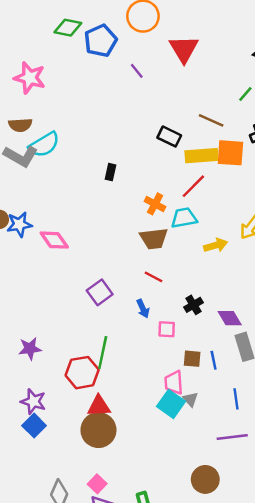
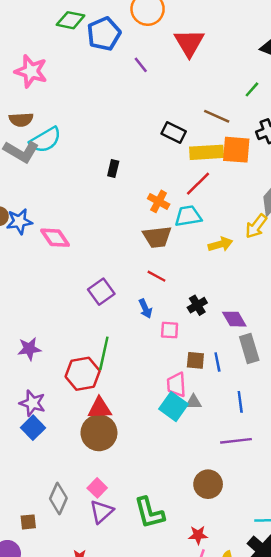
gray triangle: (190, 399) -> (194, 402), turned -49

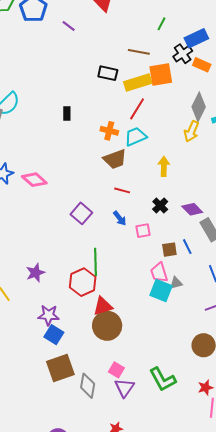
yellow arrow: (220, 244) -> (164, 166), moved, turned -60
brown square: (28, 522) -> (60, 368), moved, size x2.0

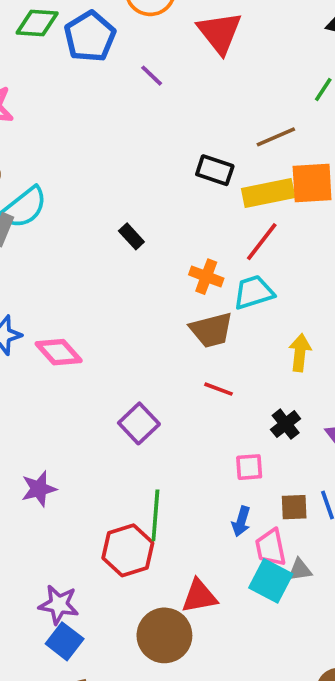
brown line: (139, 52) -> (276, 137), turned -40
black rectangle: (67, 113) -> (131, 236), turned -48
blue arrow: (120, 218) -> (241, 521), moved, turned 49
purple star: (35, 273) -> (39, 489), moved
red triangle: (103, 306) -> (199, 596), moved

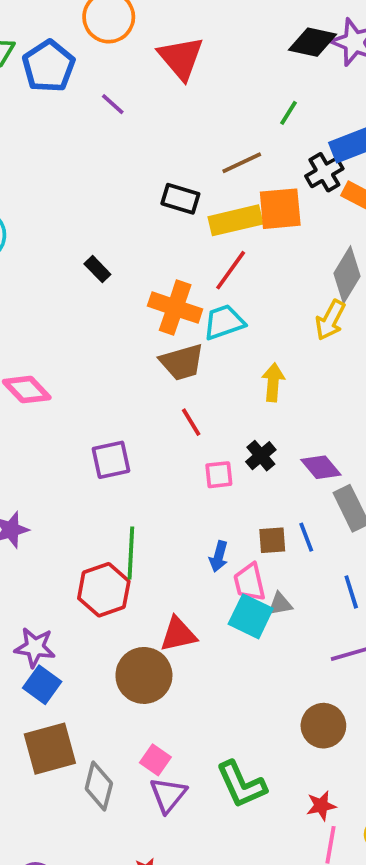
orange cross: (206, 277) -> (175, 308), size x1.5
red line: (219, 389) -> (191, 422), turned 40
purple square: (139, 423) -> (111, 460), turned 33
pink square: (249, 467) -> (219, 475), moved

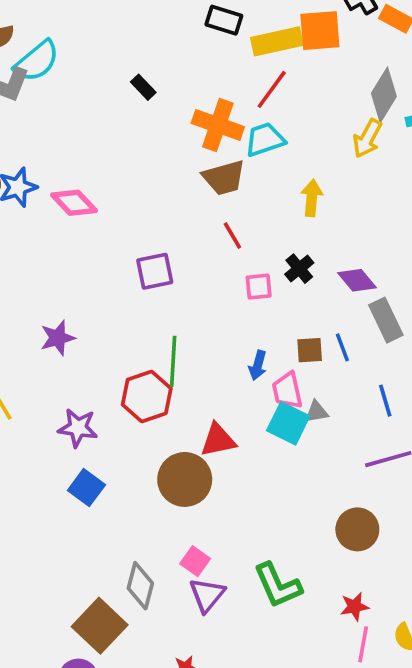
purple star: (35, 647) -> (78, 428), moved
brown square: (50, 749) -> (100, 626), moved, turned -32

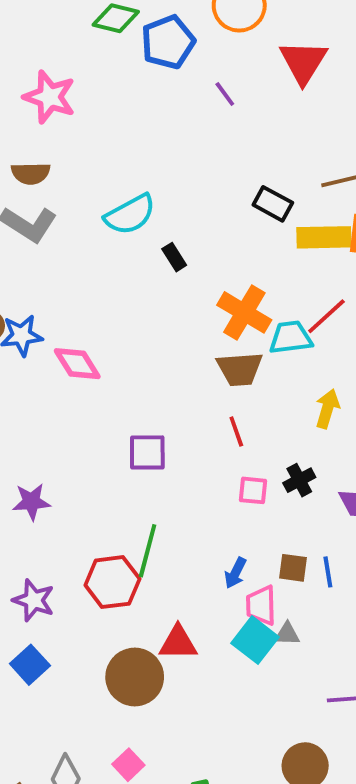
cyan semicircle: (37, 61) -> (130, 215), moved
red line: (272, 89) -> (326, 316), moved

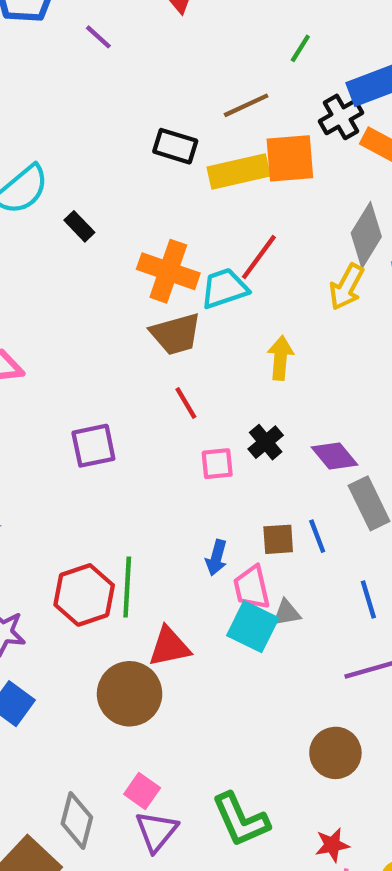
green line: (148, 551) -> (127, 587), moved

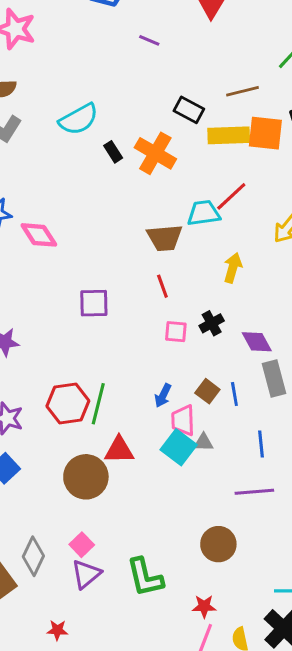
purple line: (98, 37) -> (149, 40), moved, turned -30
orange cross: (168, 271) -> (155, 153), moved
brown square: (278, 539) -> (207, 391), turned 30

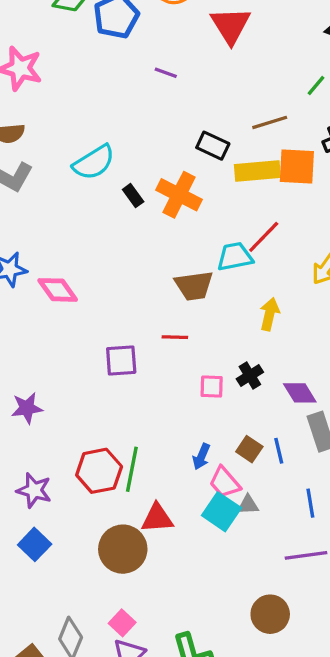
red line: (162, 286) -> (175, 337), moved, turned -65
pink trapezoid: (183, 420) -> (225, 482), turned -36

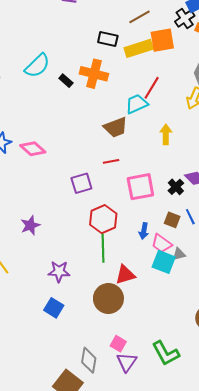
black cross: (250, 375) -> (176, 187), moved
pink square: (212, 387) -> (140, 187), size x1.8
red hexagon: (99, 471) -> (103, 219), moved
purple star: (34, 490) -> (59, 271), moved

